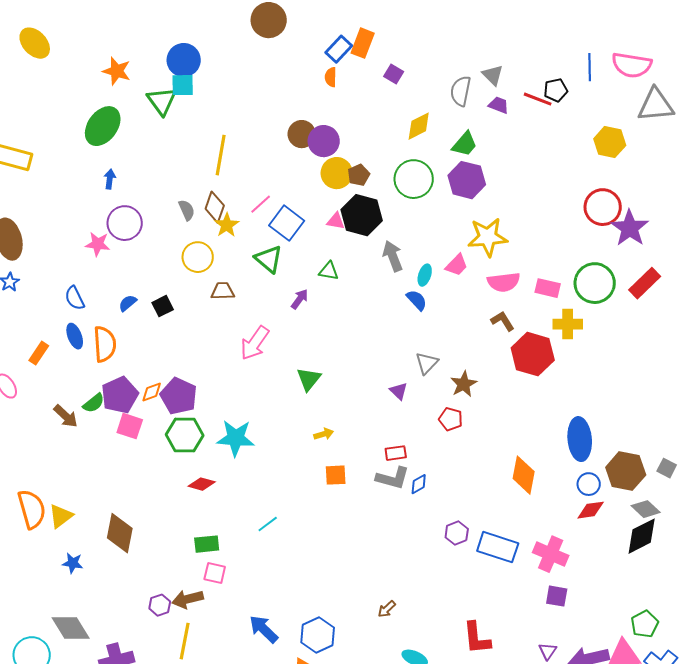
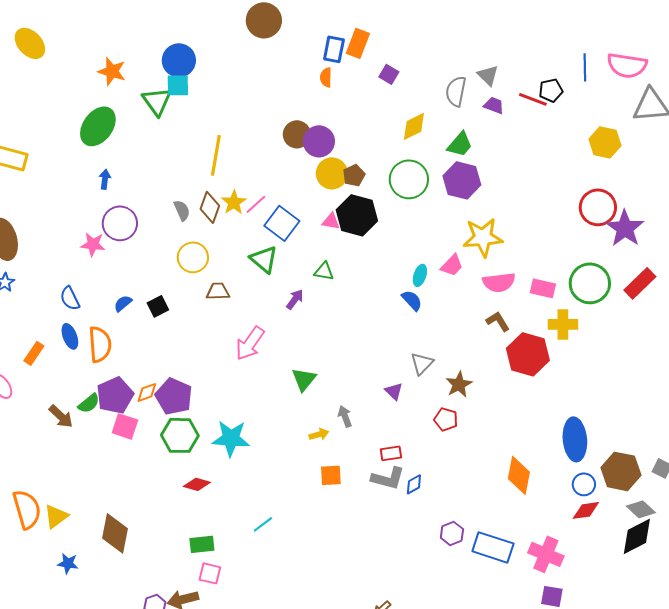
blue rectangle: (339, 49) -> (334, 49), turned -32
yellow star: (227, 225) -> (234, 202), moved
gray arrow: (393, 256) -> (345, 416), moved, size x0.7

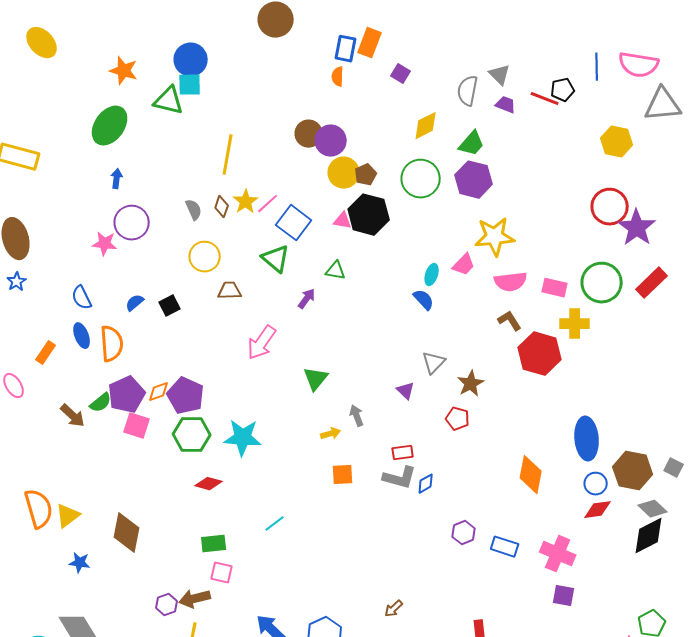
green triangle: (157, 101) -> (169, 101), turned -40
brown diamond: (210, 207) -> (222, 207), size x0.7
blue rectangle: (493, 547) -> (505, 547), size x0.7

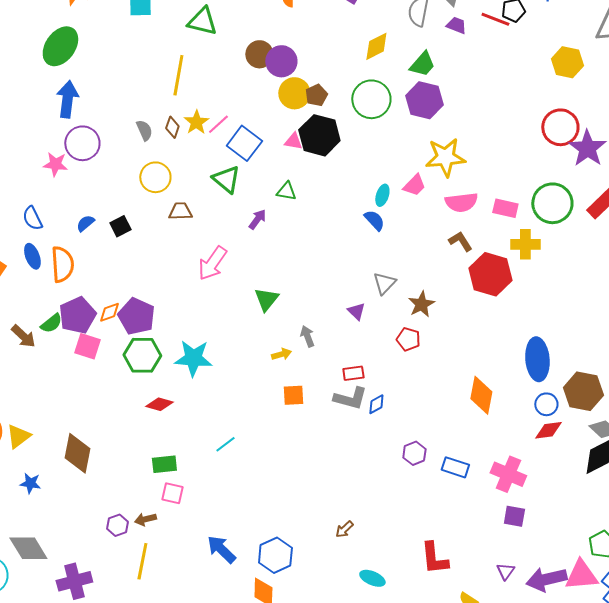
green triangle: (169, 101) -> (202, 21), moved
blue arrow: (117, 179) -> (67, 99), size x1.8
brown arrow: (195, 599) -> (145, 519), size x0.7

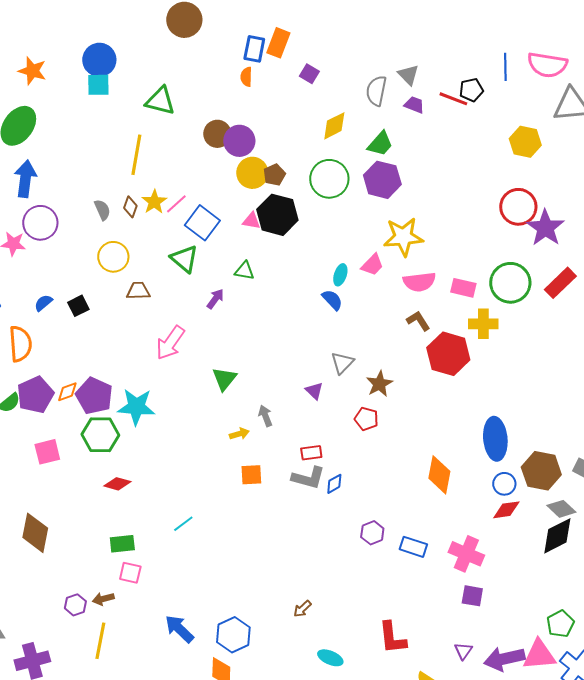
pink square: (87, 346) -> (47, 452), moved, turned -32
cyan star: (193, 358) -> (136, 407), moved

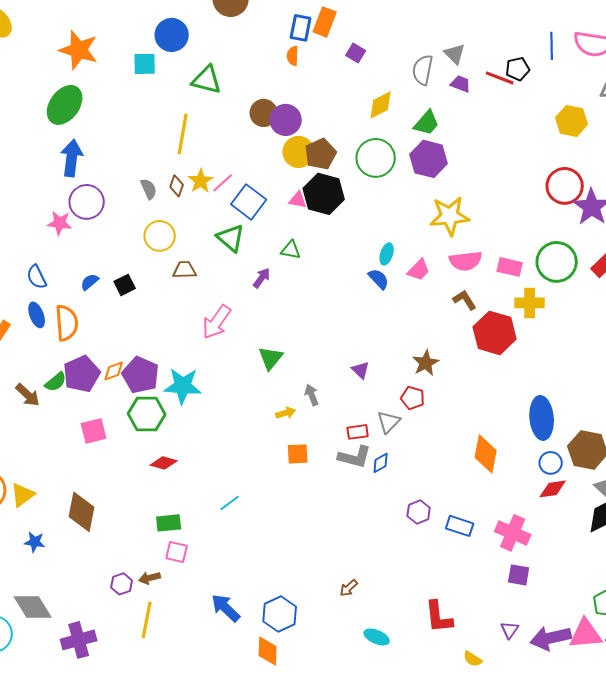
blue circle: (99, 60) -> (172, 35), moved
orange star: (32, 71) -> (79, 50), size x1.4
brown pentagon: (274, 175) -> (321, 154), size x1.4
pink trapezoid: (372, 265) -> (419, 270), moved
gray triangle: (342, 363) -> (389, 422), moved

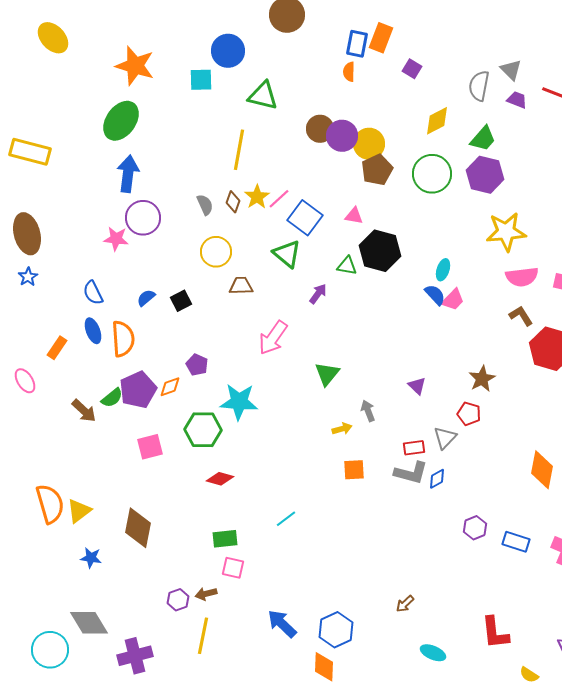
yellow circle: (299, 152) -> (369, 144), moved
black hexagon: (324, 194) -> (380, 251), moved
pink trapezoid: (419, 270) -> (453, 300), moved
purple pentagon: (141, 375) -> (197, 365), moved, size x0.6

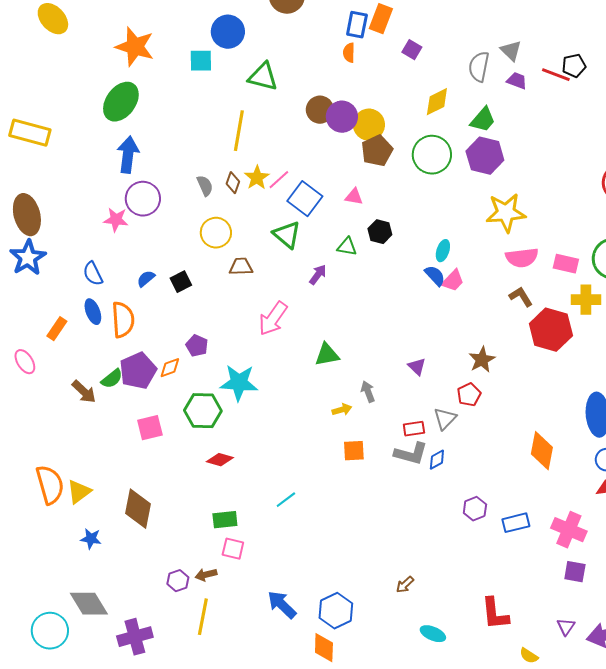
black hexagon: (380, 251) -> (380, 232), size x0.6
blue star: (28, 277) -> (28, 258), size x1.8
green triangle: (327, 374) -> (327, 355), turned 40
red pentagon: (469, 414) -> (469, 395), turned 30
blue rectangle: (516, 542) -> (516, 523), turned -32

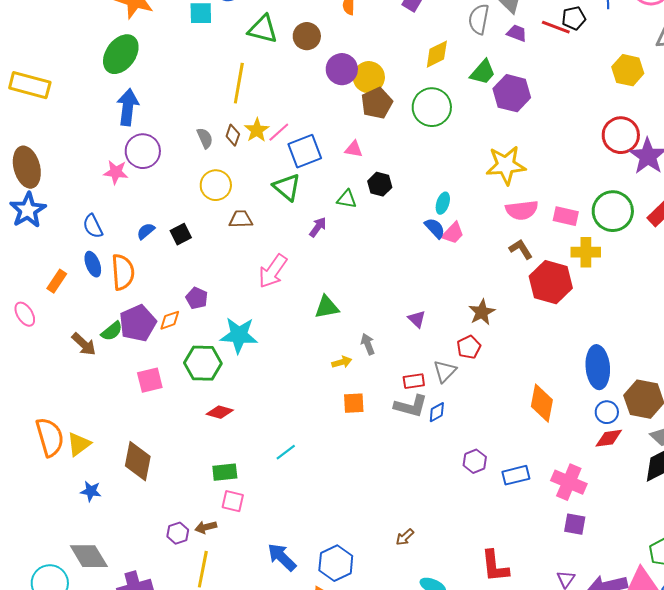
brown circle: (320, 110) -> (307, 36), moved
purple hexagon: (485, 156) -> (512, 93), moved
blue square: (305, 199) -> (305, 151), turned 32

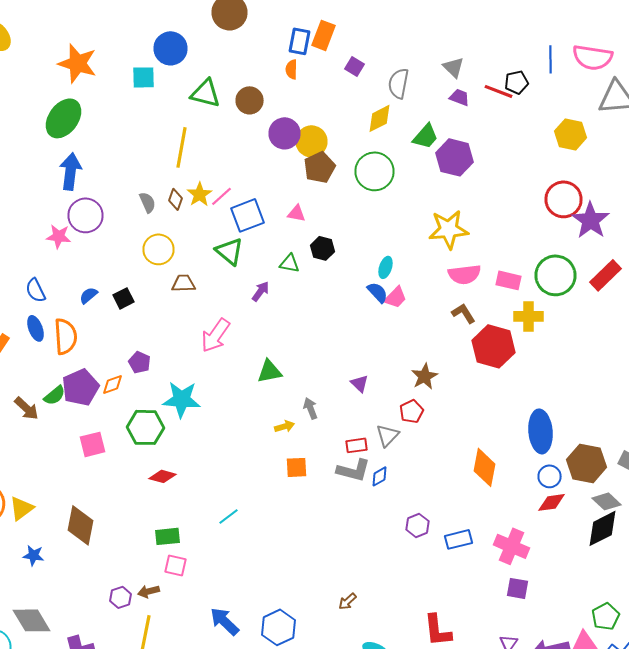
gray semicircle: (479, 19) -> (398, 83), moved

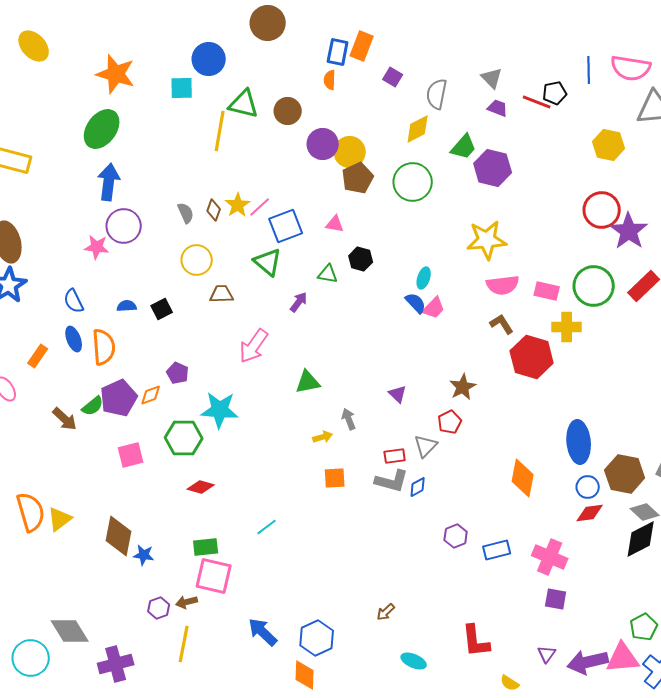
yellow line: (182, 147) -> (220, 131), moved
blue semicircle: (88, 295) -> (127, 306), turned 36
blue star: (34, 555) -> (144, 555), moved
pink square: (176, 565) -> (214, 576), size x1.6

